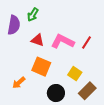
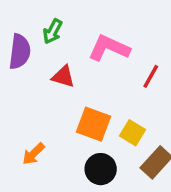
pink L-shape: (63, 41) -> (109, 48), moved
orange square: (41, 67) -> (93, 124), moved

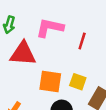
red triangle: (63, 77) -> (23, 54), size x1.6

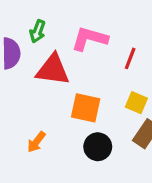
yellow square: (78, 82) -> (136, 103), moved

